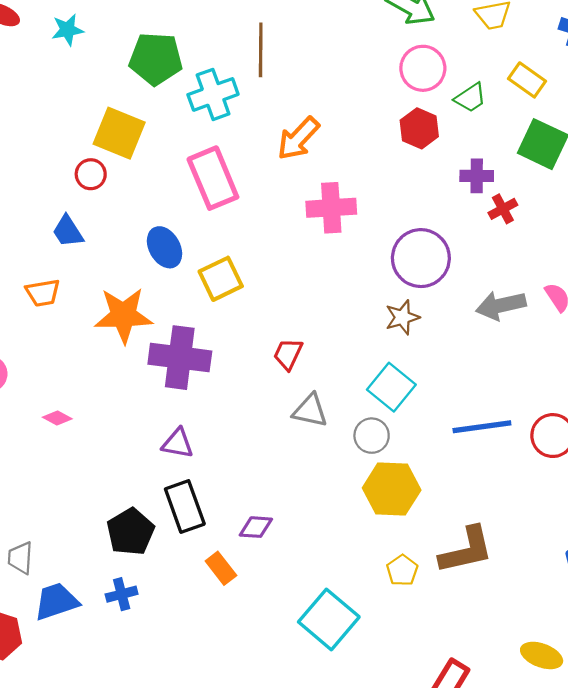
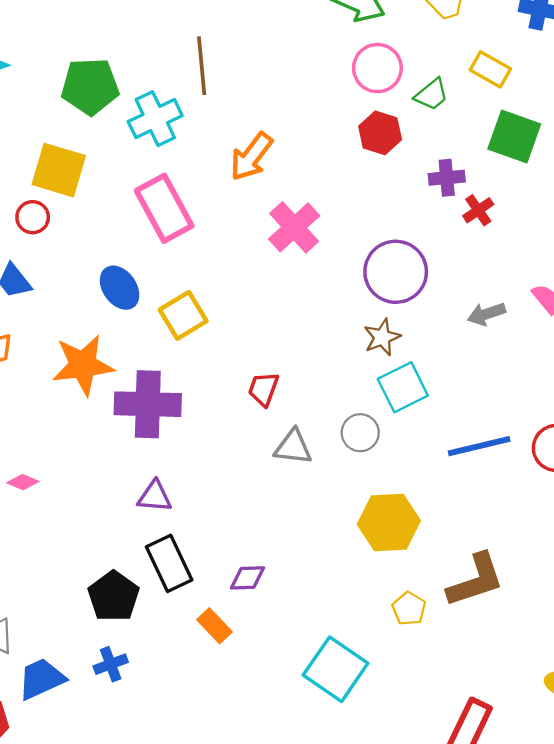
pink cross: (331, 208) -> (294, 227), turned -33
gray arrow: (501, 305) -> (486, 314), size x0.7
cyan square: (391, 387) -> (403, 387), moved, turned 30
gray circle: (372, 436) -> (360, 433), moved

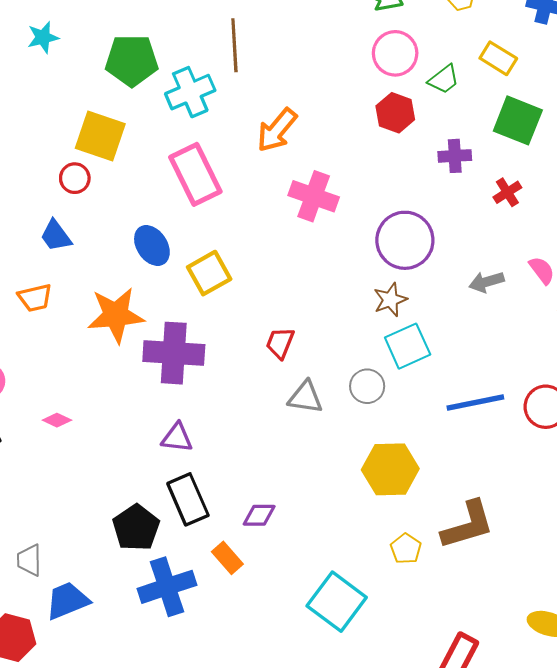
red cross: (478, 210) -> (507, 192), moved
pink cross: (294, 227) -> (314, 196), turned -30
blue cross: (111, 664) -> (167, 587), moved, size x1.8

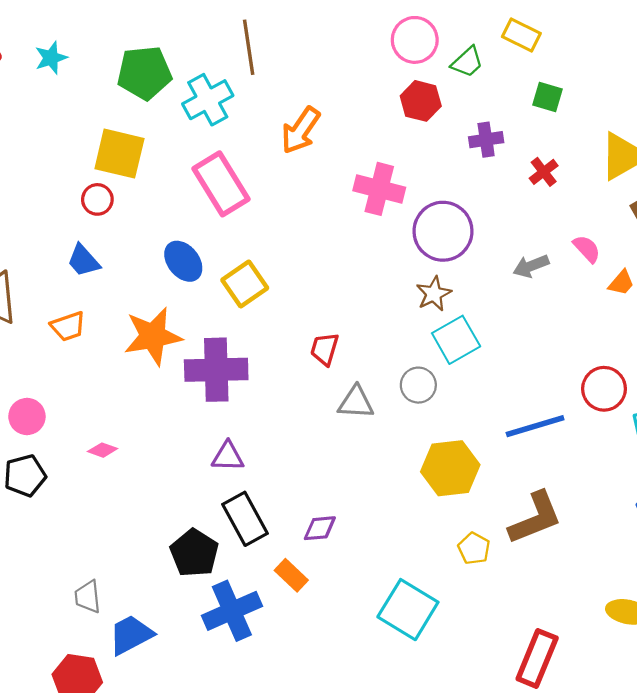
green square: (518, 120) -> (547, 97), size x0.6
pink cross: (314, 196) -> (379, 189), moved
blue line: (475, 402) -> (535, 426), moved

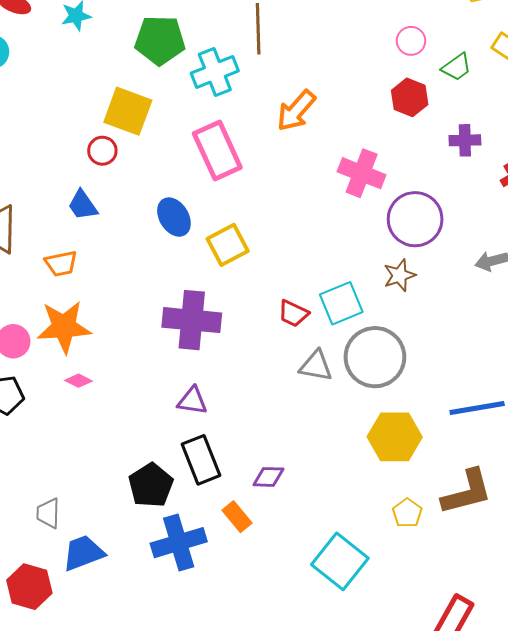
pink circle: (415, 40) -> (411, 41), size x0.7
orange star: (153, 336) -> (64, 327), moved
cyan square: (456, 340) -> (341, 303), moved
red trapezoid: (325, 349) -> (293, 313), turned -88
gray circle: (418, 385) -> (375, 357), size x1.8

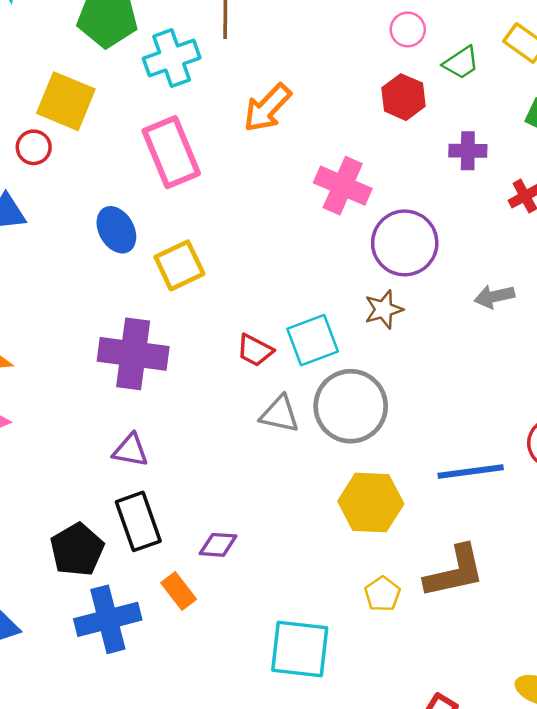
cyan square: (340, 561) -> (300, 649), turned -34

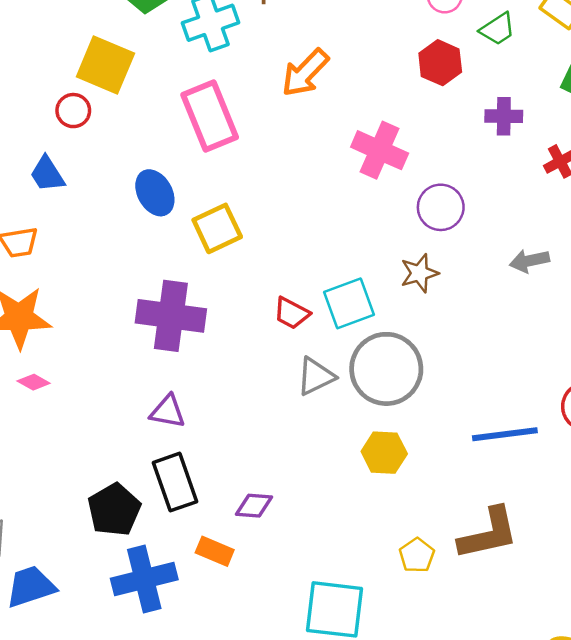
purple circle: (405, 243) -> (441, 207), size x0.7
gray triangle: (280, 414) -> (316, 376), turned -39
yellow hexagon: (371, 502) -> (384, 453), moved, size x0.7
orange rectangle: (179, 591) -> (215, 551), turned -30

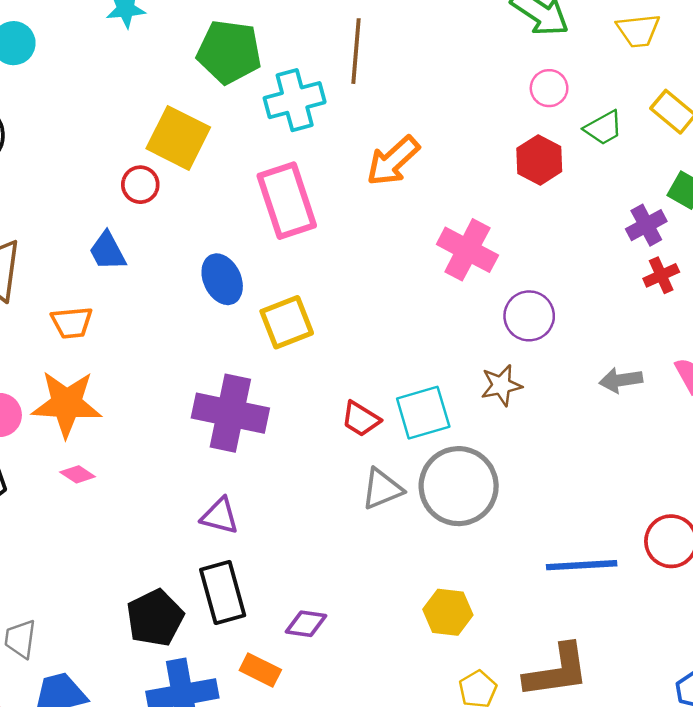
purple cross: (504, 116) -> (646, 225), moved, turned -33
yellow hexagon: (384, 453) -> (448, 612), moved

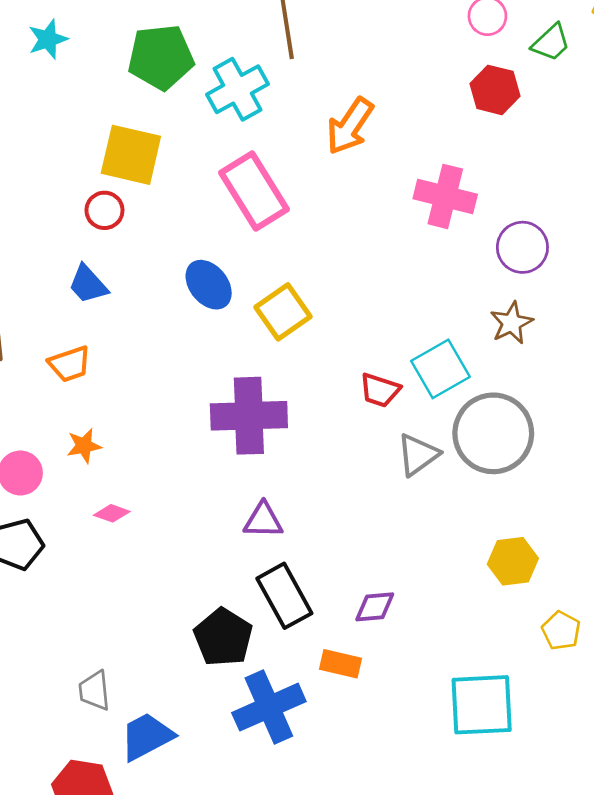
orange star: (67, 404) -> (84, 446), size x0.5

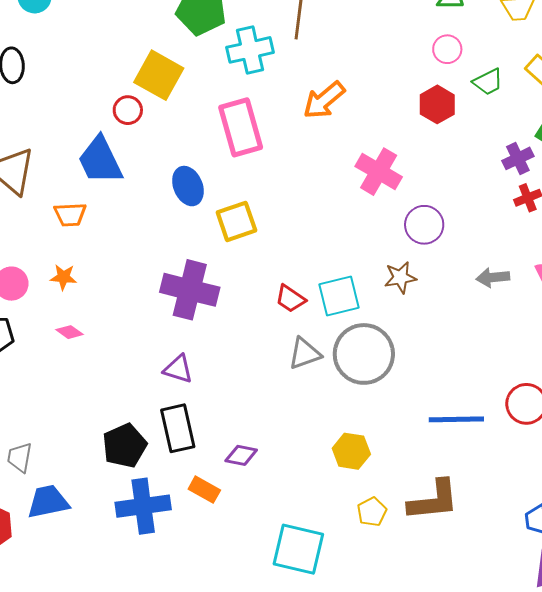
blue trapezoid: (88, 284) -> (100, 160), size x1.6

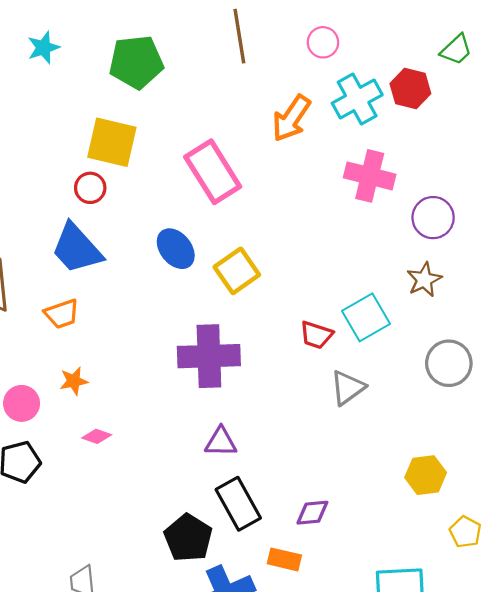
pink circle: (447, 49) -> (323, 42), moved
cyan cross: (250, 50) -> (357, 99), moved
gray circle: (364, 354) -> (449, 363), moved, size x0.7

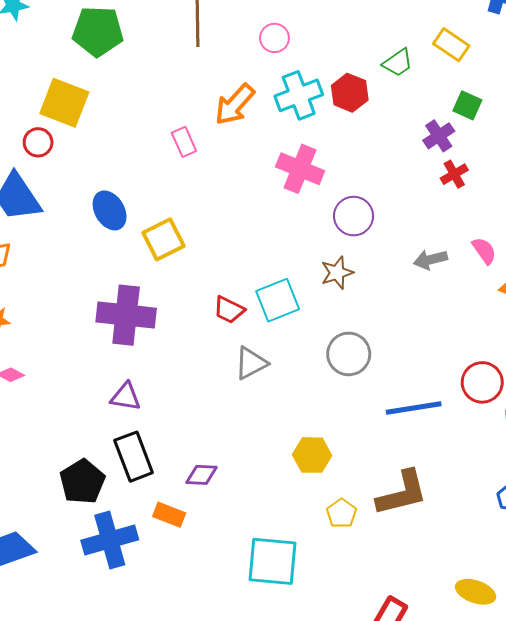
pink rectangle: (213, 172) -> (184, 142), moved, size x0.5

